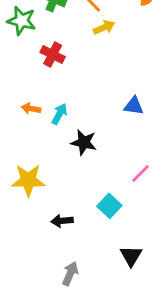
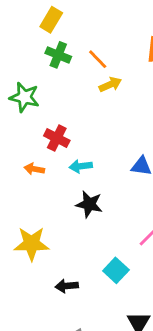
green star: (22, 21) -> (24, 97), moved
red cross: (53, 54) -> (57, 138), moved
cyan arrow: (59, 114) -> (81, 166), moved, turned -125

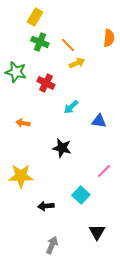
red cross: (57, 138) -> (46, 83), moved
cyan arrow: (81, 166) -> (71, 107), moved, turned -35

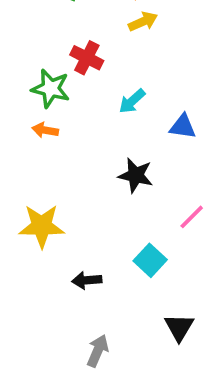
green star: (16, 72) -> (51, 89), moved
black star: (62, 148) -> (136, 175), moved

